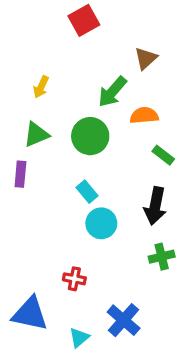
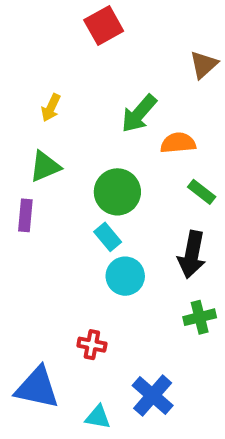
brown triangle: (146, 58) -> (204, 65), moved
green circle: (90, 136) -> (117, 192), moved
cyan triangle: (79, 338) -> (98, 417), turned 50

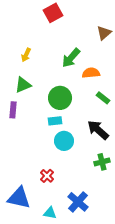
cyan rectangle: (108, 237) -> (55, 121), turned -56
black arrow: (192, 255) -> (98, 130), turned 120
red cross: (92, 345) -> (47, 176), turned 32

